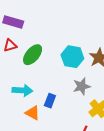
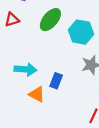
green ellipse: (33, 55) -> (50, 20), moved

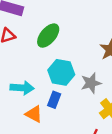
cyan hexagon: (81, 32) -> (61, 72), moved

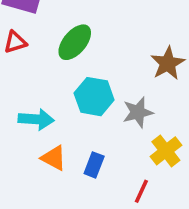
blue rectangle: (54, 100) -> (94, 165), moved

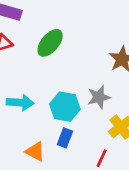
cyan hexagon: (94, 97) -> (65, 107), moved
orange triangle: (54, 158) -> (35, 151), moved

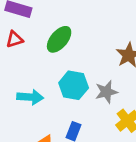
cyan hexagon: (65, 107) -> (74, 85), moved

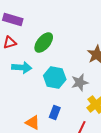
cyan arrow: (30, 97) -> (22, 68), moved

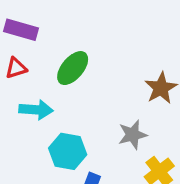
cyan hexagon: (55, 78) -> (68, 151), moved

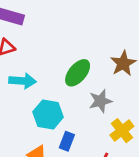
green ellipse: (73, 68) -> (78, 73), moved

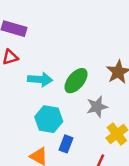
cyan arrow: (23, 81) -> (40, 79), moved

